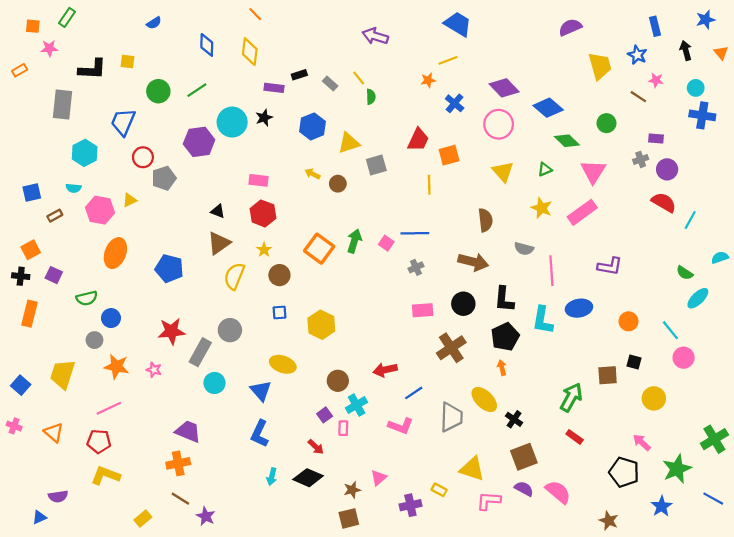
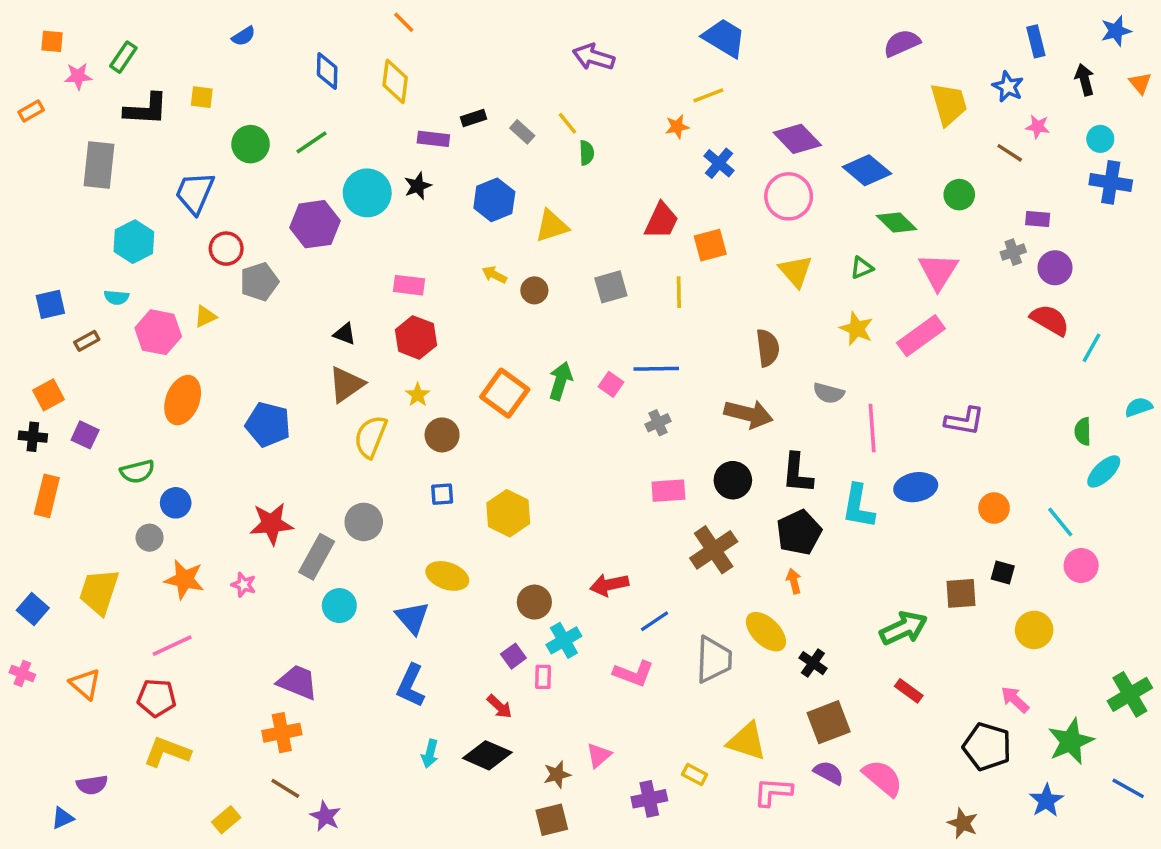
green rectangle: (67, 17) -> (123, 57), moved
gray square: (376, 165) -> (611, 287), moved
green semicircle: (685, 273) -> (1083, 431), turned 56
green arrow: (571, 397) -> (904, 628), turned 36

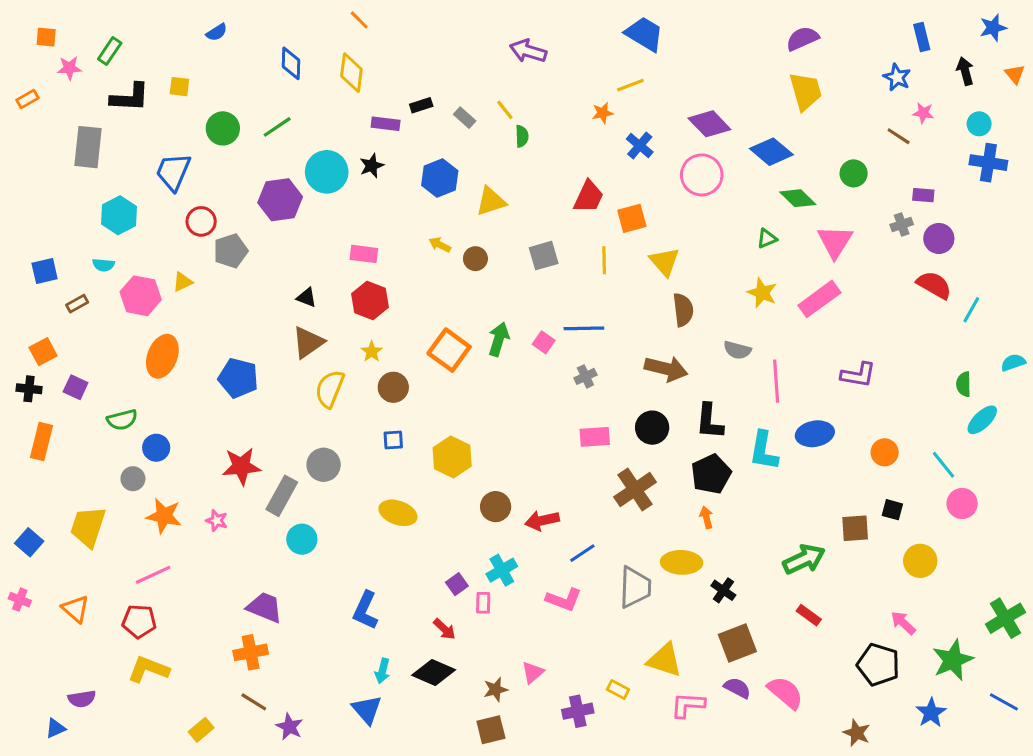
yellow trapezoid: (949, 104) -> (806, 91), moved
yellow triangle: (796, 271) -> (665, 262), moved
brown circle: (534, 602) -> (496, 507), moved
blue triangle: (412, 618) -> (367, 710), moved
yellow ellipse: (766, 632) -> (682, 562), turned -42

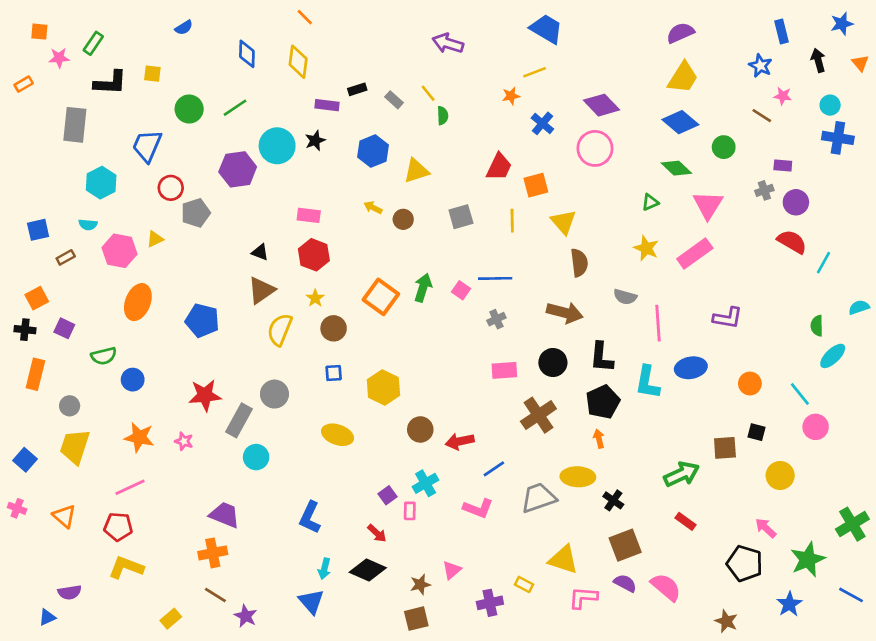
yellow trapezoid: (806, 91) -> (683, 77), turned 48
blue diamond: (771, 152) -> (680, 122), moved
gray circle: (133, 479) -> (70, 406), moved
gray trapezoid: (635, 587) -> (538, 498), turned -111

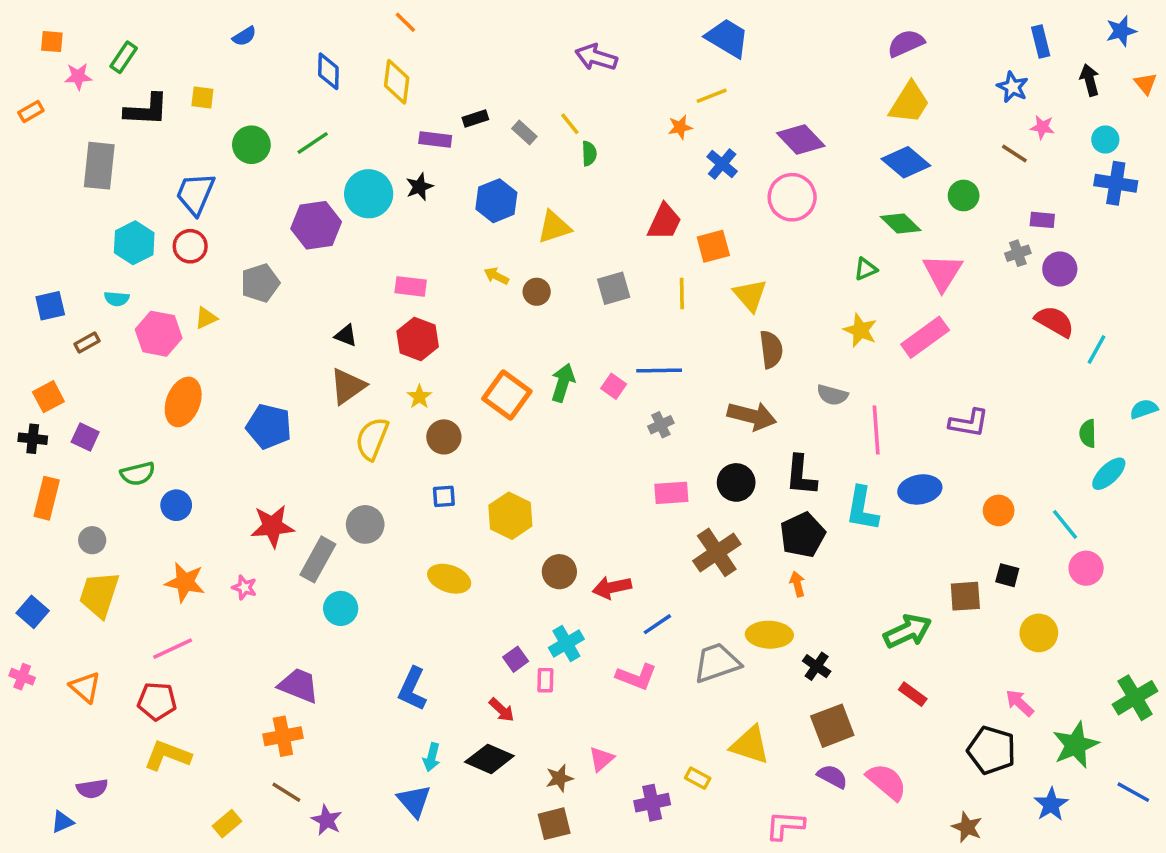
red circle: (171, 188) -> (190, 246), moved
pink L-shape: (583, 598) -> (785, 825), moved

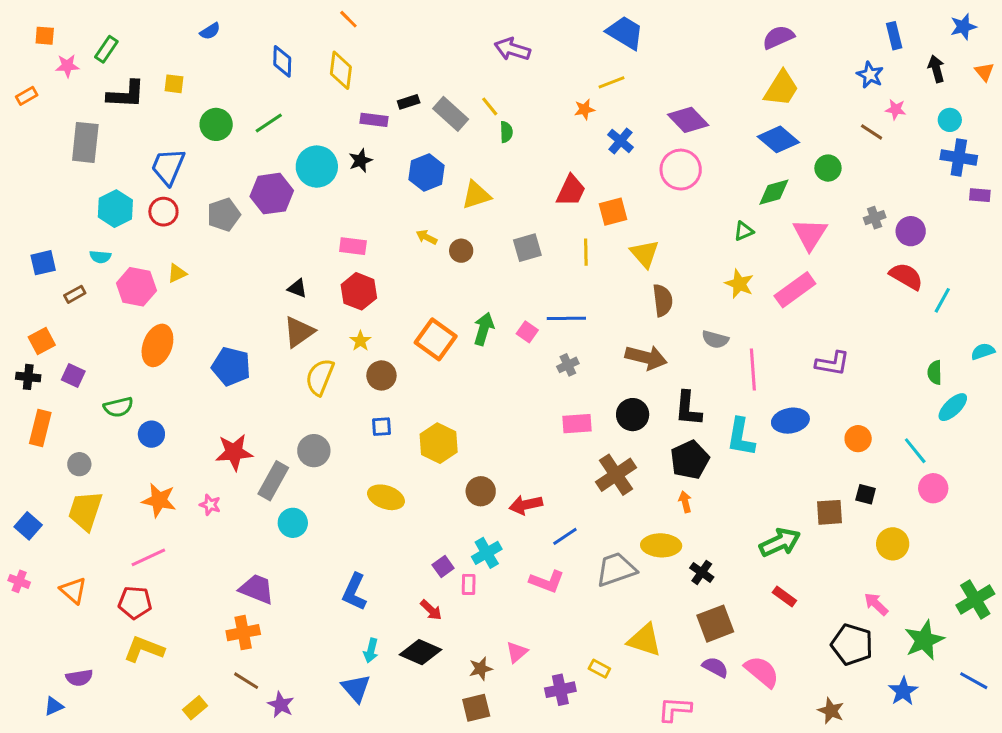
gray rectangle: (524, 132) -> (451, 114), size x1.6
purple rectangle: (1042, 220) -> (980, 195), moved
green diamond: (901, 223) -> (774, 192), turned -60
gray pentagon: (260, 283) -> (224, 215), moved

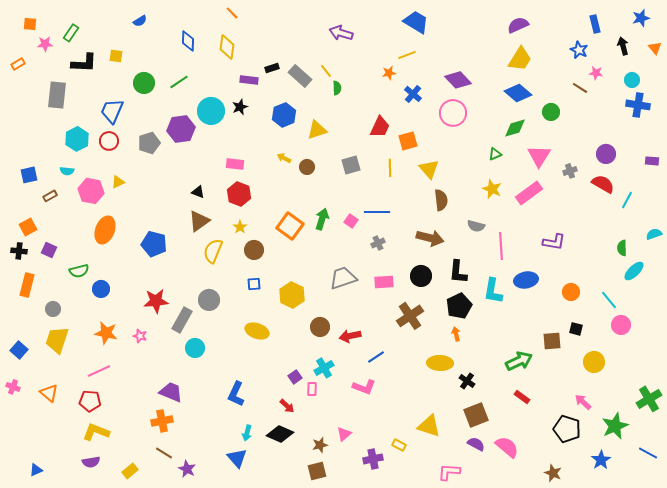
purple rectangle: (980, 195) -> (652, 161), moved
gray cross: (875, 218) -> (570, 171), moved
gray trapezoid: (616, 569) -> (343, 278), moved
purple semicircle: (79, 678) -> (91, 462), moved

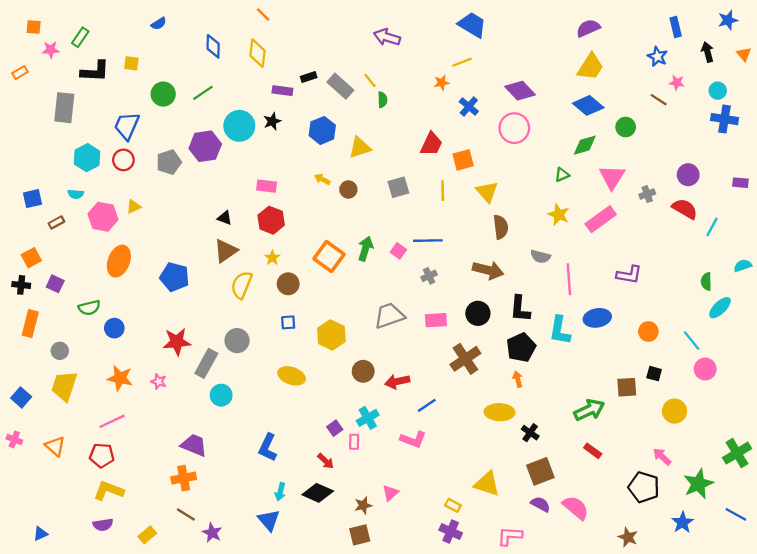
purple cross: (373, 459) -> (451, 532), moved, turned 36

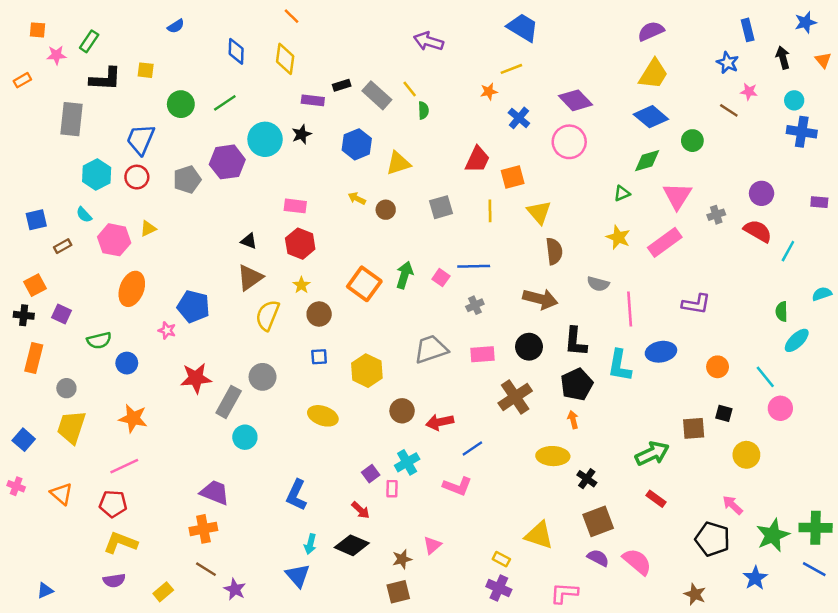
cyan semicircle: (76, 194) -> (84, 215), turned 42
pink star: (159, 382) -> (167, 330), moved
green cross: (737, 453) -> (816, 528), moved, turned 32

